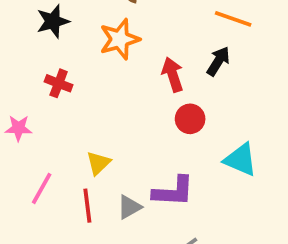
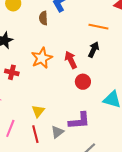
orange star: (120, 39) -> (42, 58), moved

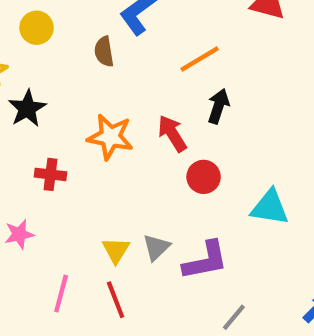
orange line: (98, 27) -> (200, 59), moved, turned -36
orange star: (42, 58) -> (110, 137), turned -30
gray triangle: (57, 132) -> (156, 247), moved

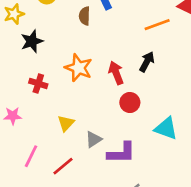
orange line: (200, 59) -> (157, 25), moved
yellow triangle: (116, 250) -> (66, 123), moved
red line: (116, 300) -> (63, 166), turned 60

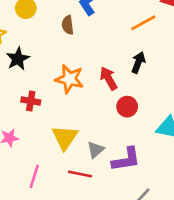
yellow triangle: (66, 123) -> (65, 137), size x1.5
red line: (63, 166) -> (80, 174), moved, turned 60

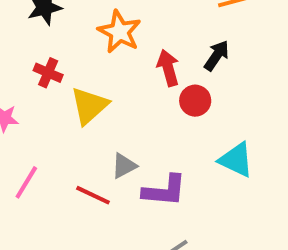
orange star: (69, 79) -> (119, 32), moved
red circle: (127, 107) -> (195, 101), moved
yellow triangle: (65, 137) -> (89, 106), moved

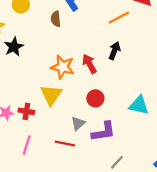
orange star: (119, 32) -> (63, 67), moved
red cross: (48, 73) -> (26, 111), moved
red circle: (195, 101) -> (95, 98), moved

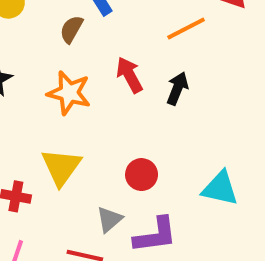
brown semicircle: (56, 19) -> (71, 29), turned 35
red arrow: (89, 64) -> (129, 75), moved
orange star: (63, 67) -> (69, 93), moved

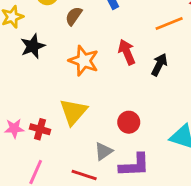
brown semicircle: (71, 29) -> (74, 16), moved

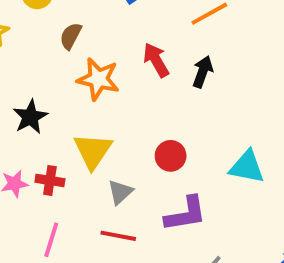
brown semicircle: (74, 16) -> (71, 36), moved
black star: (33, 46) -> (30, 117), moved
gray triangle: (104, 151) -> (120, 192), moved

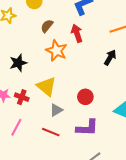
red arrow: (156, 60) -> (77, 33), moved
yellow triangle: (93, 151) -> (46, 86), turned -35

